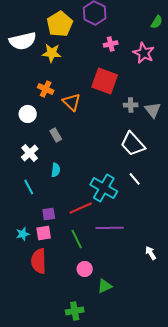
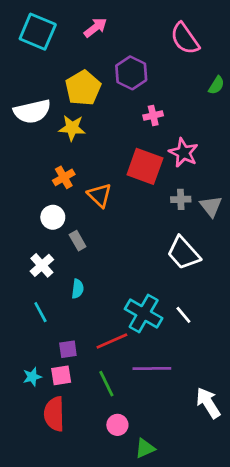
pink star: (144, 53) -> (183, 153), moved
orange cross: (46, 89) -> (64, 177), turned 35
white circle: (28, 114) -> (53, 217), moved
white line: (135, 179) -> (183, 315), moved
white arrow: (151, 253) -> (208, 403), size x1.6

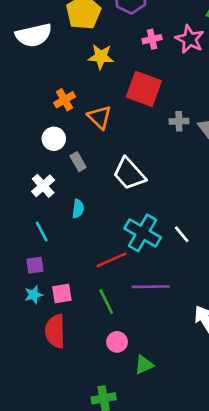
yellow star: (72, 128) -> (101, 57), moved
pink star: (183, 153) -> (190, 39), moved
white trapezoid: (183, 253) -> (129, 174), moved
purple square: (68, 349) -> (35, 265), moved

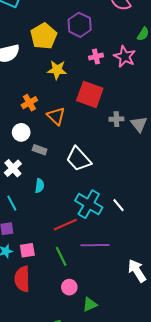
gray rectangle: (78, 162) -> (40, 150), turned -40

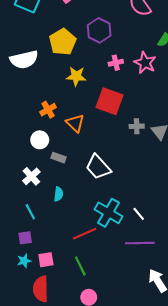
purple line: (95, 245) -> (140, 243), moved

